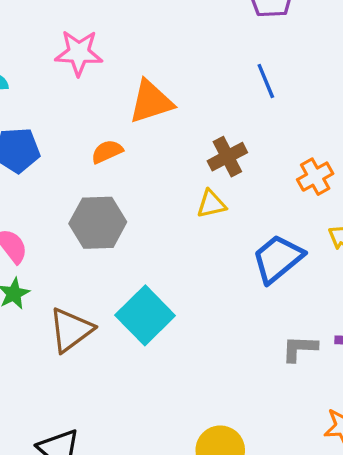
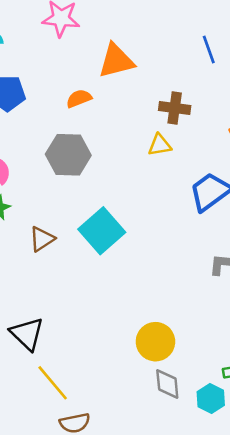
brown cross: (227, 157) -> (175, 108), turned 32
brown triangle: (71, 330) -> (42, 239), size x0.7

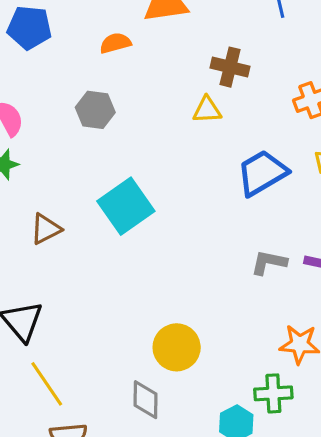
gray hexagon: (68, 155) -> (95, 110), size x0.7
brown triangle: (42, 239) -> (46, 229), moved
gray diamond: (167, 384) -> (146, 400), moved

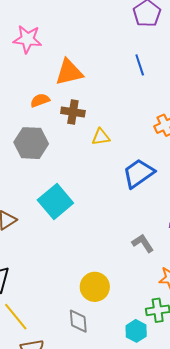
brown cross: (230, 67) -> (73, 112), moved
gray hexagon: (95, 110) -> (31, 143), size x1.4
gray L-shape: (269, 262) -> (143, 243), moved, turned 50

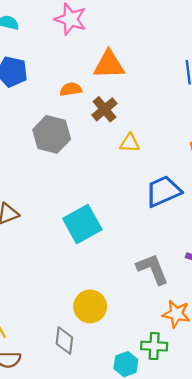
brown cross: (73, 112) -> (105, 109), turned 30
cyan square: (55, 201) -> (82, 224), moved
gray L-shape: (143, 243) -> (152, 269), size x1.4

